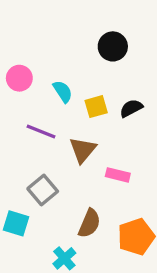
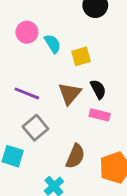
pink circle: (19, 78) -> (27, 32), moved
black semicircle: (131, 108) -> (98, 89), moved, turned 90
purple line: (41, 132) -> (27, 93), moved

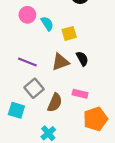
brown triangle: (70, 93) -> (60, 62), turned 30
pink rectangle: (100, 115) -> (80, 94), moved
brown semicircle: (75, 156) -> (55, 103), moved

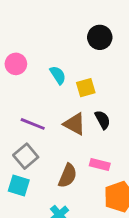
pink circle: (27, 15) -> (16, 64), moved
brown triangle: (60, 62) -> (75, 124), turned 48
gray square: (34, 88) -> (26, 156), moved

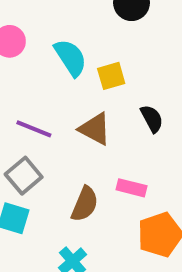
cyan semicircle: (58, 75) -> (70, 58), size x1.4
black semicircle: (103, 120) -> (152, 119), moved

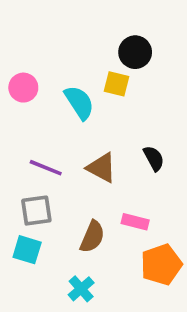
yellow square: (111, 76) -> (117, 84), moved, turned 30
gray square: (24, 176) -> (36, 211), turned 32

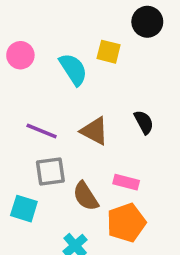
black circle: (135, 52) -> (147, 22), moved
gray square: (36, 211) -> (50, 172), moved
brown semicircle: (92, 237) -> (86, 196), turned 124
orange pentagon: (161, 265) -> (126, 223), moved

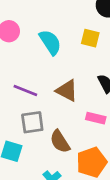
yellow square: (109, 52) -> (90, 38), moved
pink rectangle: (126, 182) -> (96, 118), moved

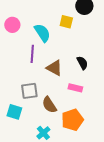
yellow square: (90, 38) -> (66, 22), moved
purple line: (25, 91) -> (32, 54), moved, turned 72

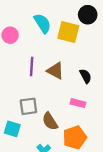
yellow square: (66, 22) -> (68, 32), size x1.5
cyan semicircle: (42, 33) -> (42, 23), moved
brown triangle: (54, 68) -> (55, 71), moved

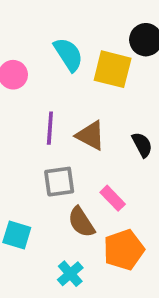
pink rectangle: (78, 103) -> (113, 198), moved, turned 32
gray square: (28, 106) -> (59, 182), moved

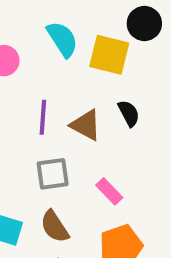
black semicircle: (142, 145) -> (129, 113), moved
brown semicircle: (81, 222) -> (55, 227), moved

